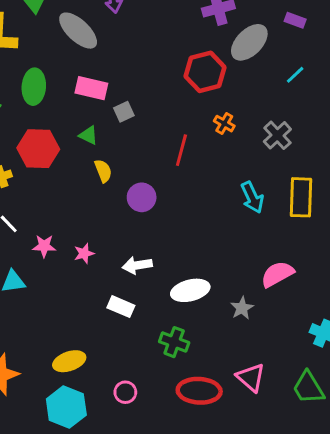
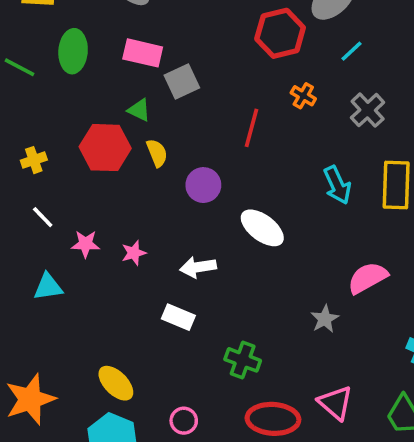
cyan line: (295, 75) -> (352, 51), moved
gray square: (124, 112) -> (182, 82), size x1.4
red hexagon: (38, 149) -> (105, 148), moved
white ellipse: (190, 290) -> (262, 228), moved, turned 51
yellow ellipse: (69, 361) -> (116, 383), turned 64

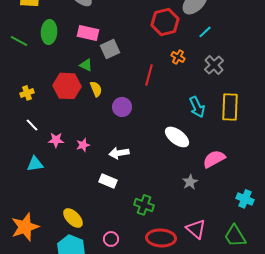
white ellipse: (262, 228) -> (177, 137), moved

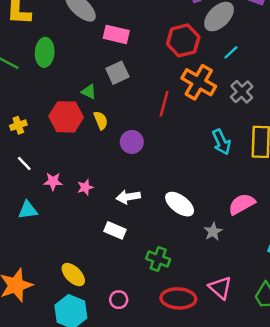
pink rectangle: (88, 33) -> (116, 34), moved
orange cross: (178, 57) -> (199, 82), size x2.0
white ellipse: (177, 137) -> (180, 204), moved

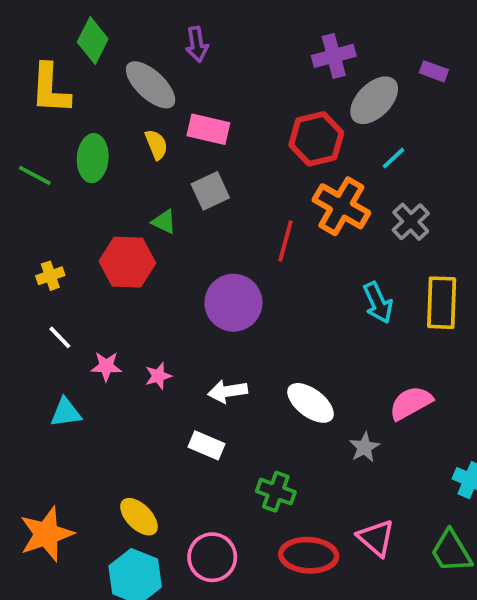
yellow semicircle: (101, 120) -> (156, 145), moved
purple circle: (132, 142) -> (233, 303), size x1.5
pink circle: (119, 300) -> (212, 557), size x1.6

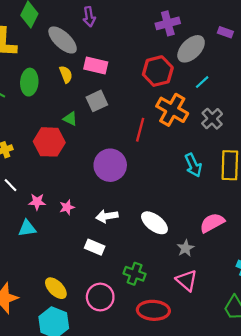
cyan triangle: (66, 413) -> (27, 228), moved
pink triangle: (376, 538) -> (187, 280), moved
pink circle: (212, 557) -> (100, 297), moved

